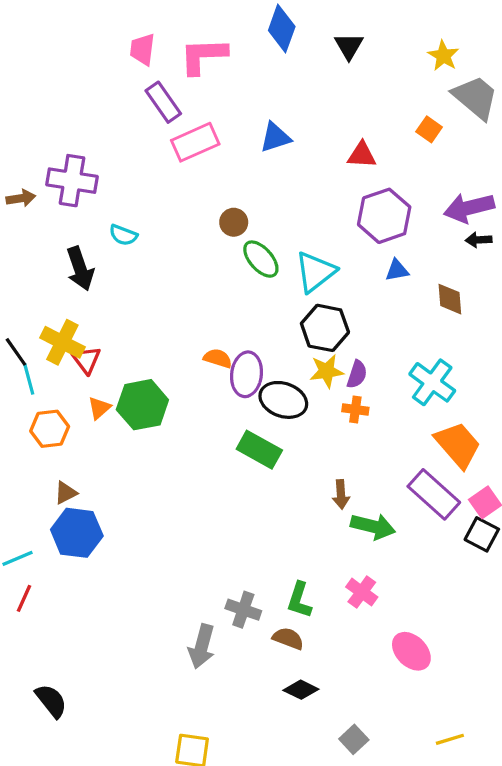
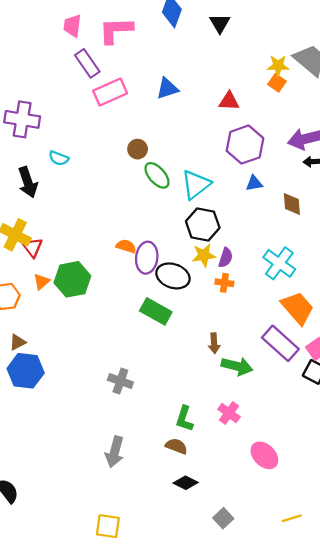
yellow star: (443, 56) -> (278, 66), moved, turned -30
gray cross: (243, 610) -> (120, 381), moved

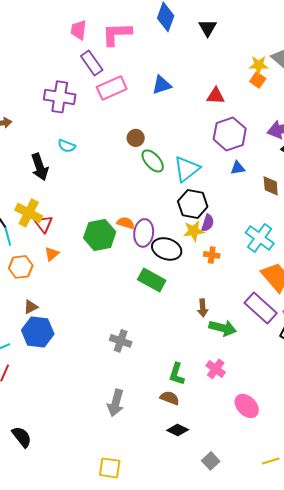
purple cross: (22, 119) -> (60, 97), moved
purple semicircle: (226, 258) -> (208, 223), moved
green hexagon: (72, 279) -> (100, 235), moved

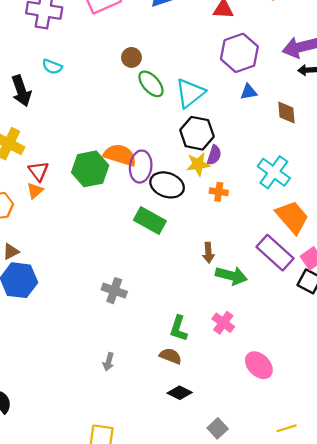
orange semicircle: (126, 223) -> (120, 155), size x1.6
red triangle: (44, 224) -> (38, 171), moved
gray arrow: (116, 403) -> (108, 362), size x0.6

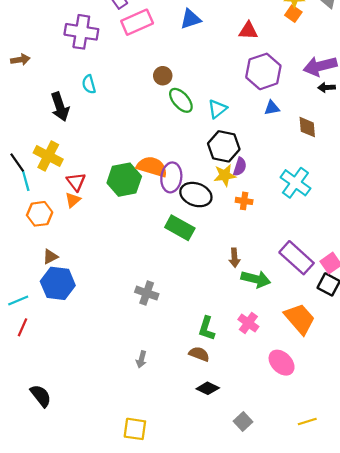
cyan semicircle: (52, 67) -> (89, 84), turned 54
cyan triangle: (190, 93) -> (217, 109), size x0.7
orange trapezoid: (292, 217) -> (300, 319), moved

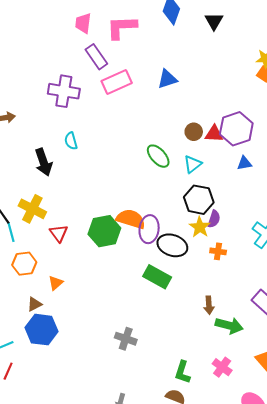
red triangle: (248, 31) -> (214, 134), moved
brown circle: (163, 76) -> (194, 132), moved
yellow star: (225, 175) -> (200, 227), turned -30
orange triangle: (73, 200) -> (56, 283), moved

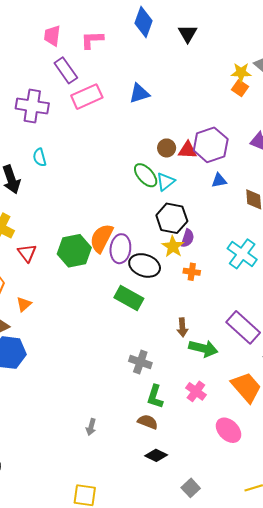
pink L-shape: (122, 27) -> (92, 40), size x0.7
green ellipse: (158, 156) -> (146, 175), moved
orange semicircle: (131, 219) -> (102, 238), turned -80
gray cross: (126, 339) -> (140, 362), moved

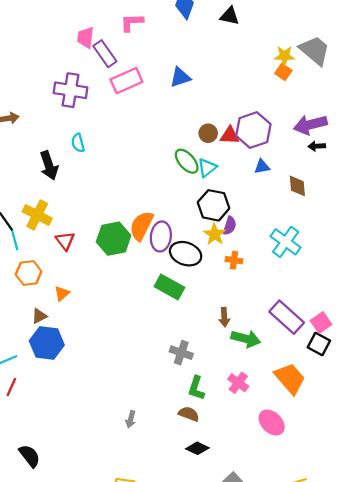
black triangle: (188, 34) -> (230, 16), turned -48
pink trapezoid: (52, 36) -> (86, 38), moved

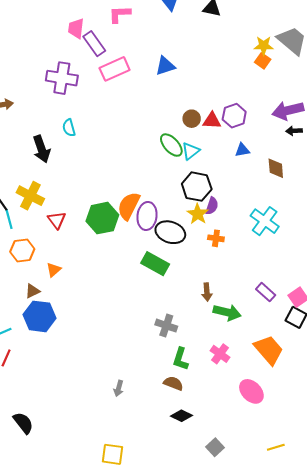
purple hexagon: (253, 130) -> (234, 116), size x0.7
purple rectangle: (287, 317) -> (266, 292), size x0.6

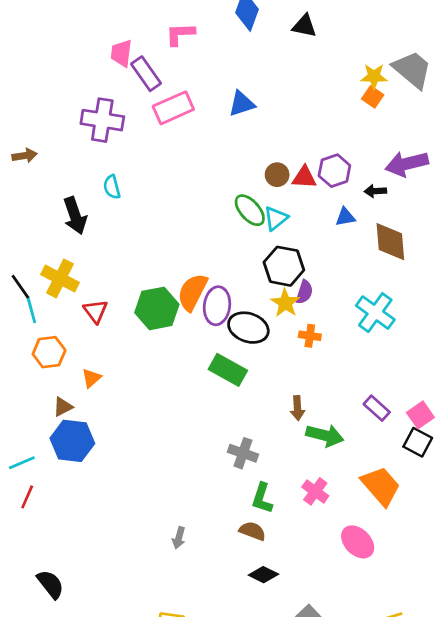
black arrow: (294, 131) -> (375, 191), moved
brown diamond: (276, 168) -> (390, 242), size x1.4

